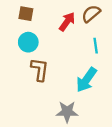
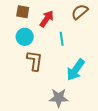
red arrow: (67, 22) -> (47, 19), moved
cyan line: (96, 46) -> (62, 39), moved

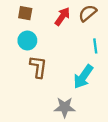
red arrow: (47, 19) -> (62, 16), moved
cyan line: (62, 39) -> (95, 46), moved

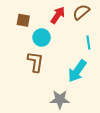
brown square: (25, 13) -> (23, 20), moved
cyan circle: (27, 41) -> (42, 37), moved

